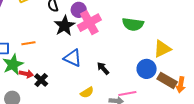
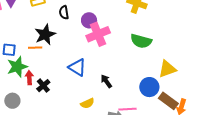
black star: (65, 26) -> (45, 35), moved
red arrow: (26, 74) -> (29, 78), turned -112

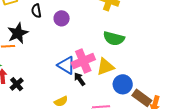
pink cross: (98, 34) -> (83, 61), moved
blue triangle: (77, 67) -> (66, 65), moved
yellow triangle: (167, 69) -> (105, 67), moved

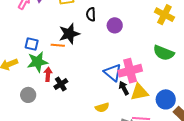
yellow triangle: (105, 67) -> (139, 92), moved

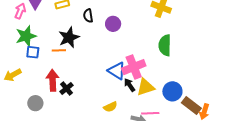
green semicircle: (164, 53) -> (165, 45), turned 75
green star: (37, 62) -> (26, 36), moved
red arrow: (48, 74) -> (53, 80), size x1.5

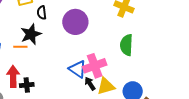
black semicircle: (88, 16) -> (42, 13), moved
purple circle: (113, 24) -> (75, 22), size x1.6
black cross: (66, 88) -> (27, 85), turned 32

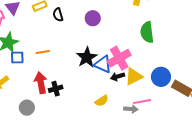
purple circle: (75, 22) -> (93, 18), size x0.6
black star: (31, 34) -> (87, 57), moved
black arrow: (90, 84) -> (118, 77), turned -64

